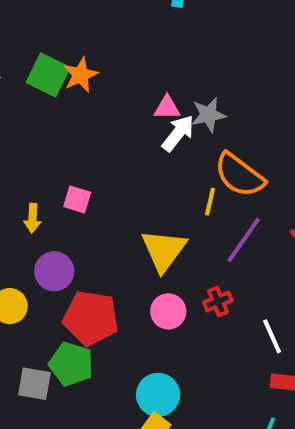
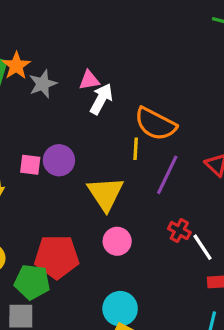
gray star: (209, 115) -> (43, 84), moved
purple circle: (54, 271) -> (59, 160), moved
red cross: (218, 301) -> (179, 231), moved, turned -30
green pentagon: (71, 364) -> (32, 282), moved

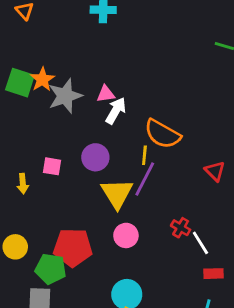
gray star: (43, 84) -> (65, 96), size x1.4
purple circle: (59, 160) -> (95, 157), moved
purple line: (167, 175) -> (145, 179), moved

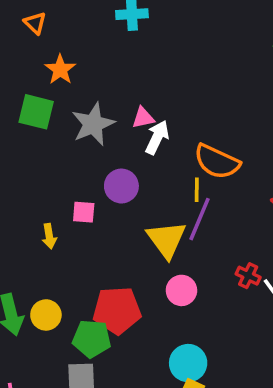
orange star: (42, 79) -> (60, 70), moved
purple circle: (95, 157) -> (121, 186), moved

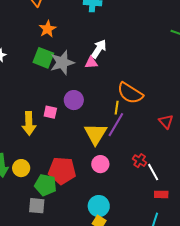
green square: (36, 112) -> (43, 58), moved
white arrow: (157, 137) -> (99, 49), moved
yellow arrow: (49, 236) -> (29, 123), size x1.6

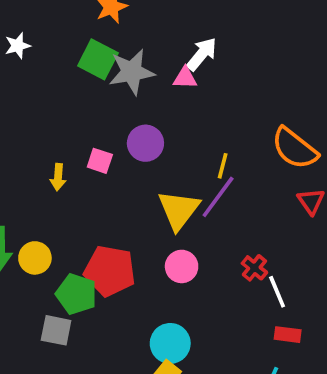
orange semicircle: (130, 93) -> (295, 148), moved
yellow arrow: (29, 123) -> (58, 177), size x0.6

